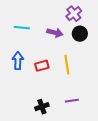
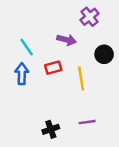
cyan line: (22, 28) -> (27, 47), moved, turned 49
black circle: (80, 34) -> (104, 54), moved
red rectangle: (42, 66) -> (53, 68), moved

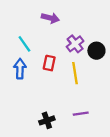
purple cross: (90, 17) -> (75, 44), moved
purple arrow: (67, 40) -> (50, 18), moved
red rectangle: (53, 68) -> (49, 63), turned -63

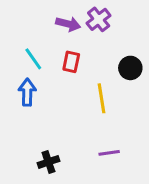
purple cross: (75, 44) -> (99, 19), moved
red rectangle: (49, 63) -> (71, 62), moved
black cross: (47, 120) -> (48, 162), moved

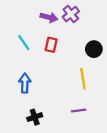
blue arrow: (27, 92) -> (25, 83), moved
yellow line: (102, 98) -> (83, 79), moved

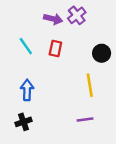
black cross: (35, 117) -> (23, 122), moved

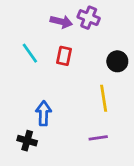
purple cross: (77, 15) -> (89, 18), turned -30
blue arrow: (27, 90) -> (44, 113), moved
black cross: (23, 122) -> (27, 141), turned 35

